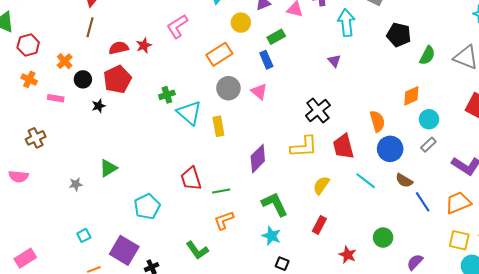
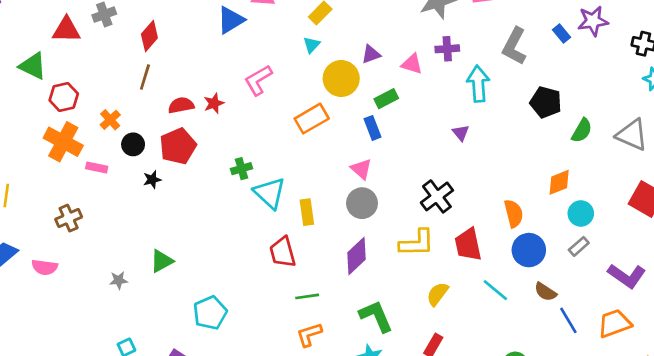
yellow circle: (241, 23) -> (341, 78), size x1.4
orange cross: (29, 79) -> (63, 142), size x1.8
gray circle: (228, 88) -> (362, 203), moved
red trapezoid: (191, 179) -> (283, 252), moved

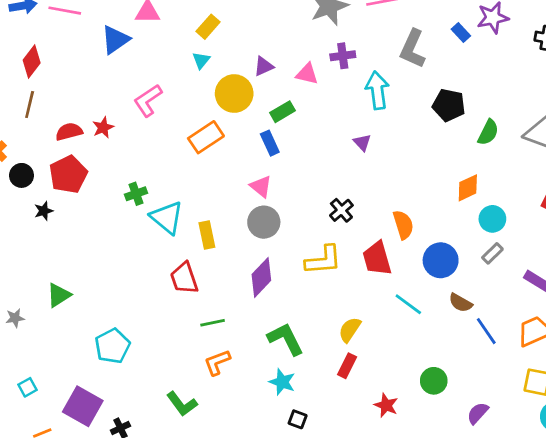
black cross: (437, 196) -> (341, 210), size x0.7
orange semicircle: (514, 213) -> (403, 225), moved
yellow semicircle: (437, 294) -> (350, 330), moved

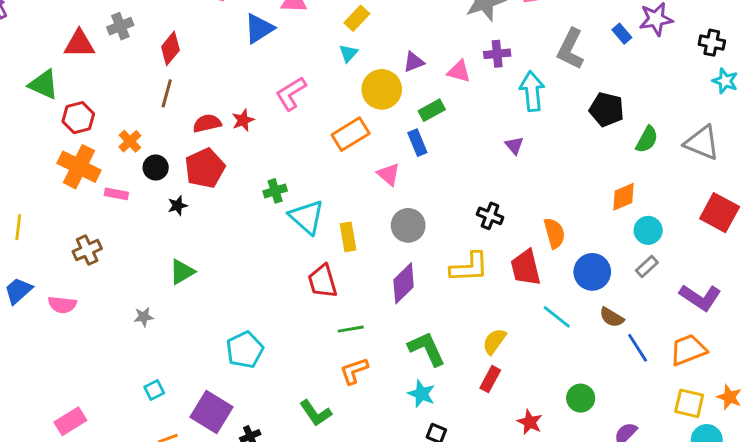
pink triangle: (261, 186) -> (388, 174), moved
black cross: (341, 210) -> (490, 216), turned -30
green triangle: (59, 295) -> (182, 272), moved

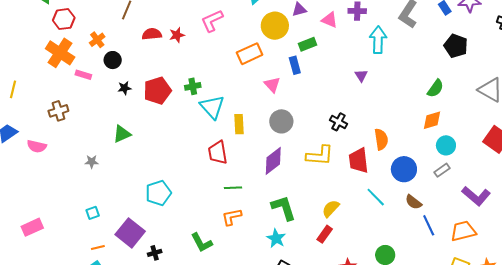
black pentagon: (607, 109) -> (456, 46), moved
green semicircle: (647, 139) -> (435, 88), moved
red pentagon: (205, 168) -> (157, 91), moved

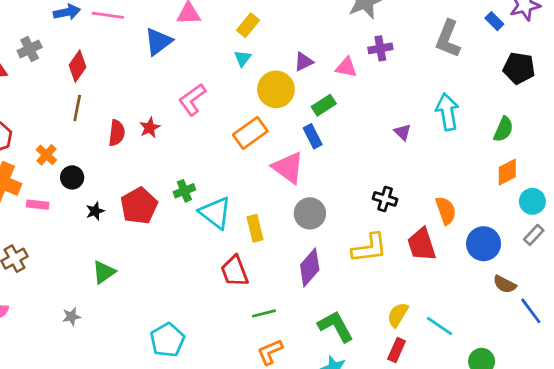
red semicircle: (152, 34) -> (117, 133), turned 114
cyan arrow: (378, 40) -> (447, 112), moved
pink triangle: (272, 85) -> (288, 168), size x1.5
cyan line: (376, 197) -> (440, 326), moved

